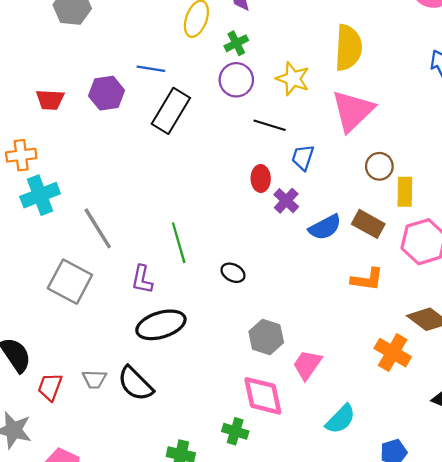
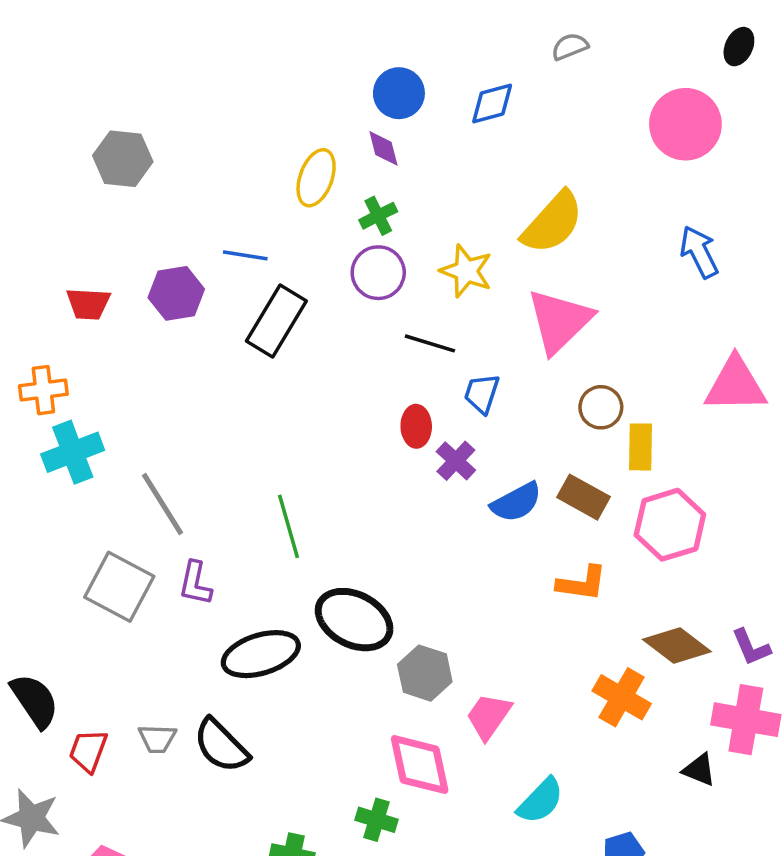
yellow semicircle: (348, 48) -> (553, 223), turned 39
black ellipse: (233, 273) -> (354, 620), moved, size x2.0
purple L-shape: (142, 279) -> (195, 583), moved

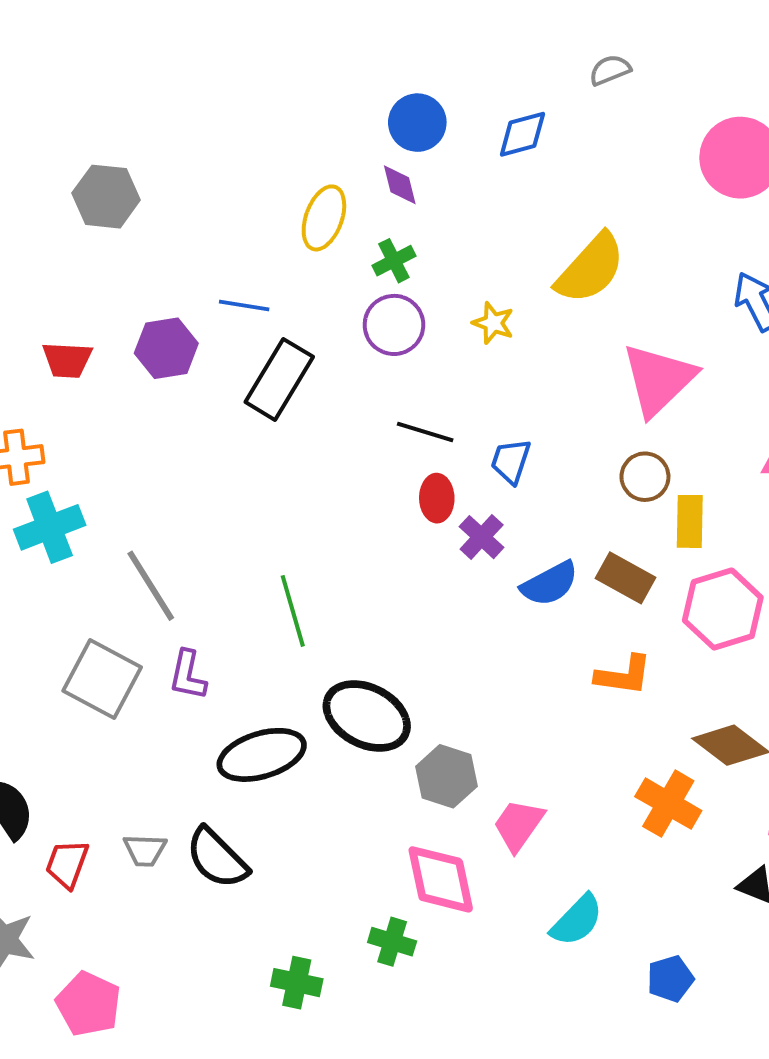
yellow star: (466, 271) -> (493, 323), size x0.7
pink triangle: (559, 321) -> (659, 379), moved
black line: (430, 343) -> (425, 432), moved

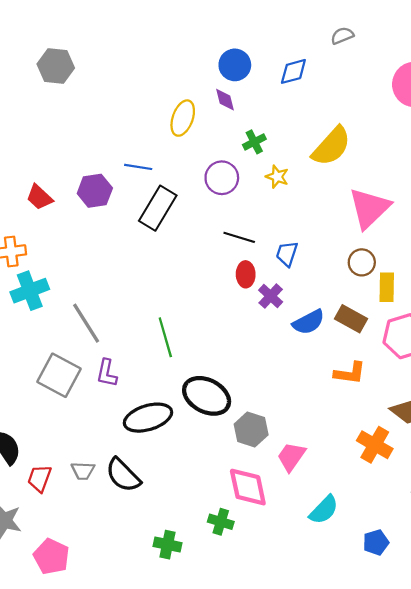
gray hexagon: (106, 197) -> (56, 66), moved
green cross: (394, 261) -> (254, 142), moved
red trapezoid: (67, 360) -> (39, 197), turned 40

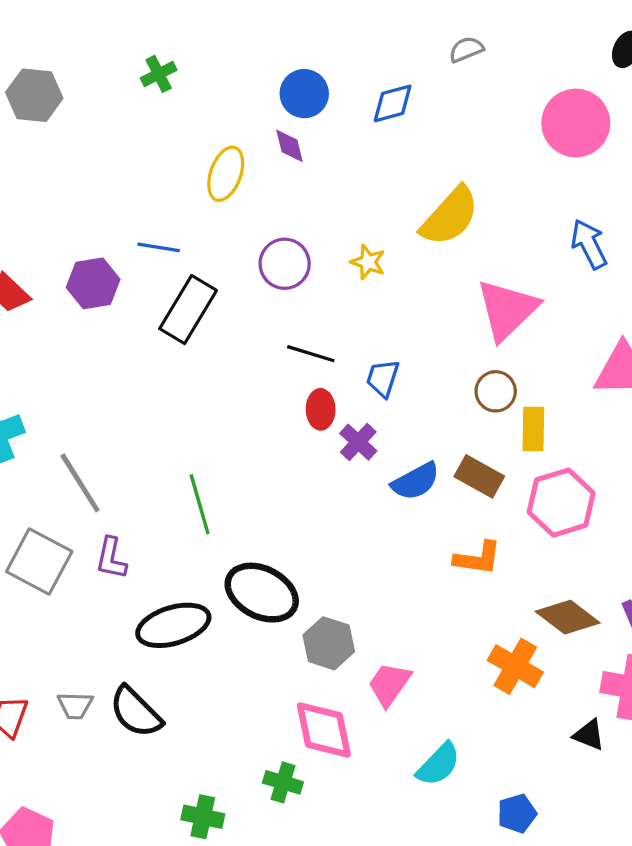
green cross: (254, 142) -> (159, 74), moved

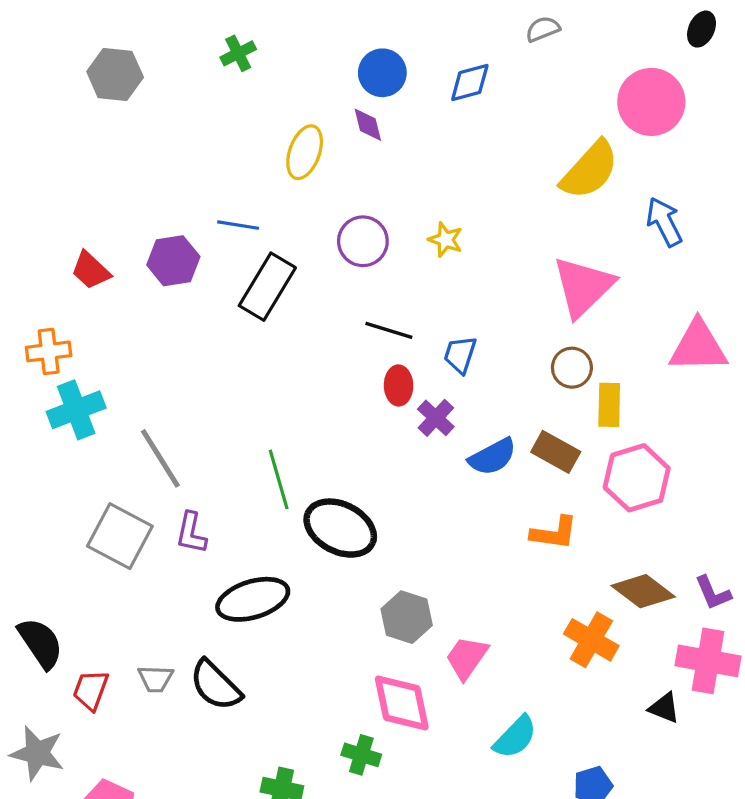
yellow semicircle: (450, 216) -> (590, 170), moved
black ellipse: (262, 593) -> (340, 528), moved

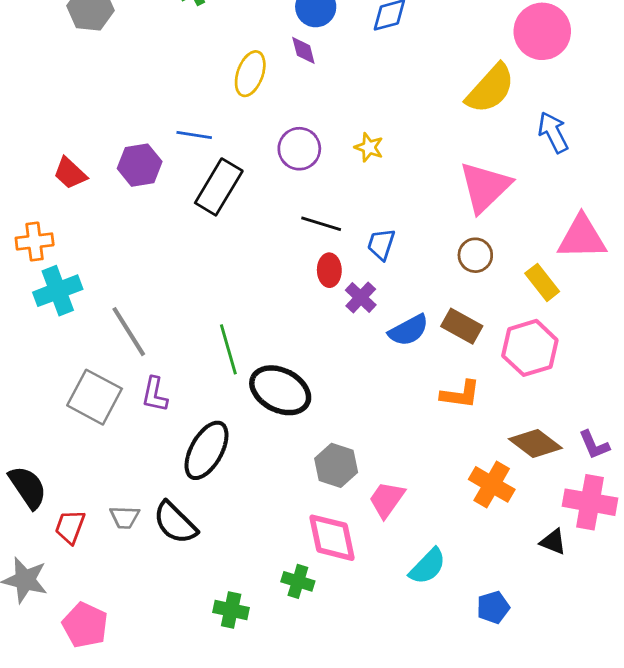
yellow rectangle: (609, 405) -> (542, 282), moved, turned -39
black ellipse: (253, 599) -> (207, 450), turned -44

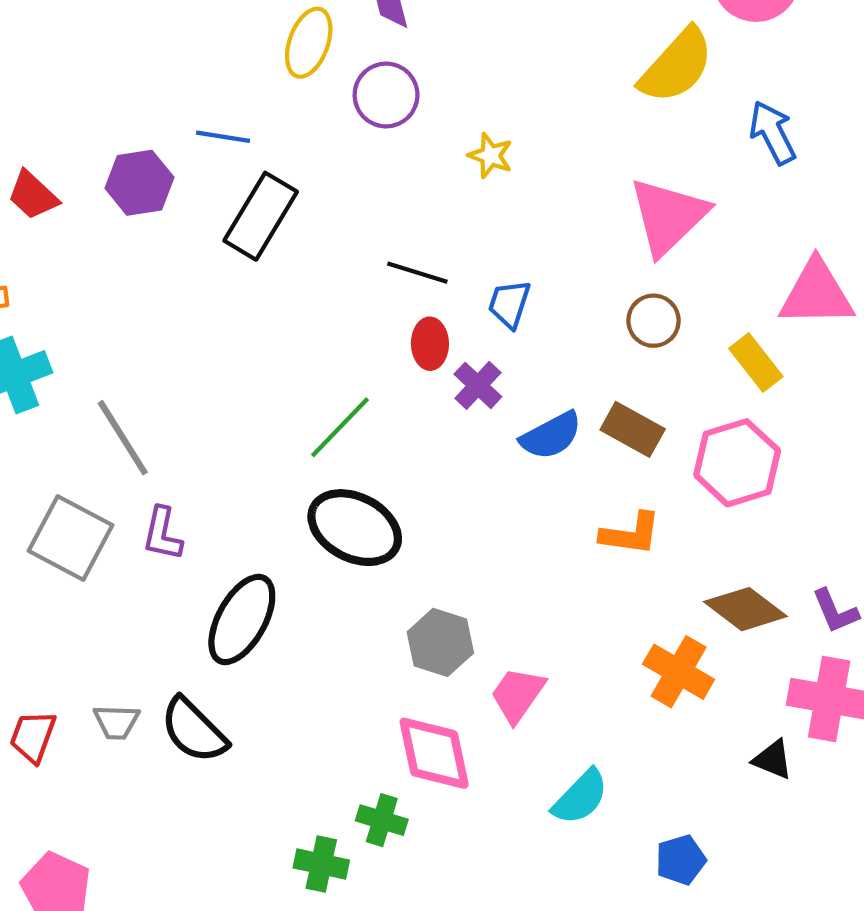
purple circle: (299, 149) -> (386, 95), moved
green line: (228, 349) -> (340, 427), moved, turned 60
green cross: (231, 610) -> (321, 864), moved

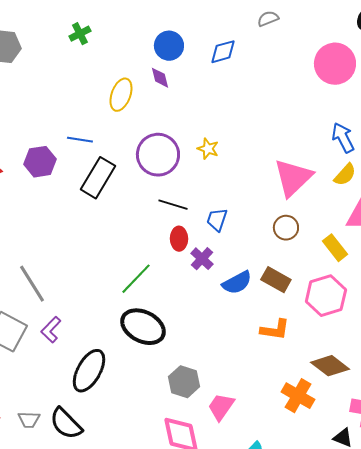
yellow semicircle: (676, 66) -> (345, 175), moved, size x0.6
purple circle: (386, 95) -> (158, 155), moved, size x1.4
purple L-shape: (162, 534) -> (51, 330), turned 32

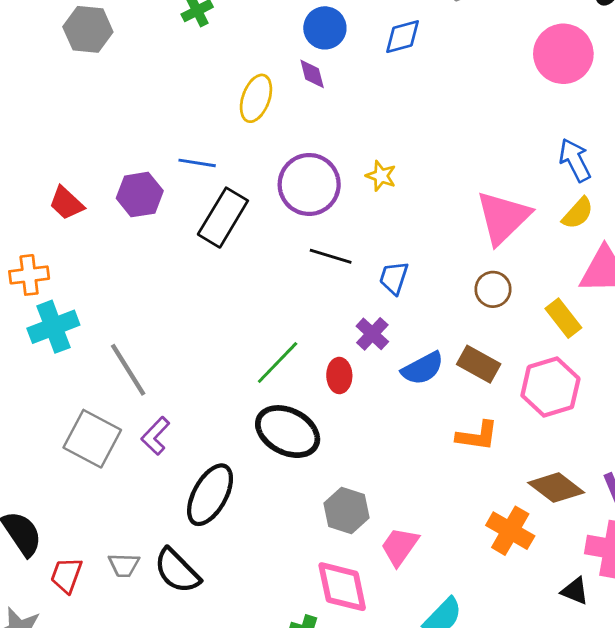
red ellipse: (179, 239) -> (339, 376), moved

